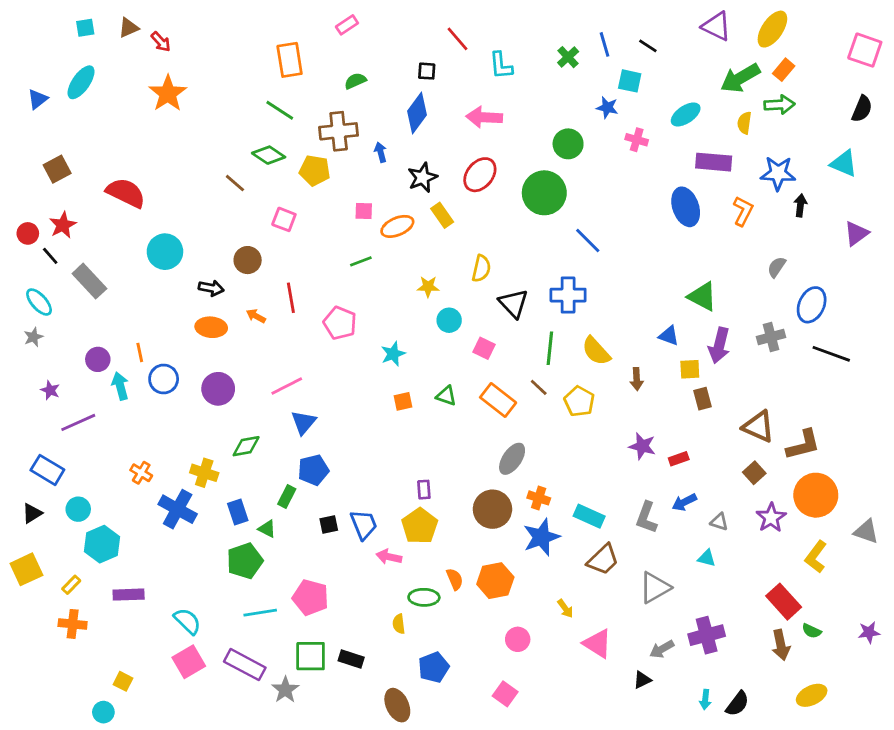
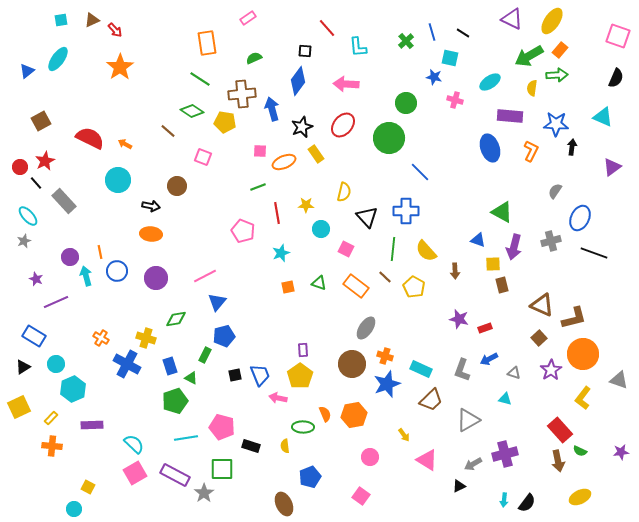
blue arrow: (381, 152) -> (272, 109), size x1.6
red line: (291, 298) -> (277, 213), moved
orange arrow: (256, 316) -> (125, 144), moved
black rectangle: (351, 659) -> (251, 446), moved

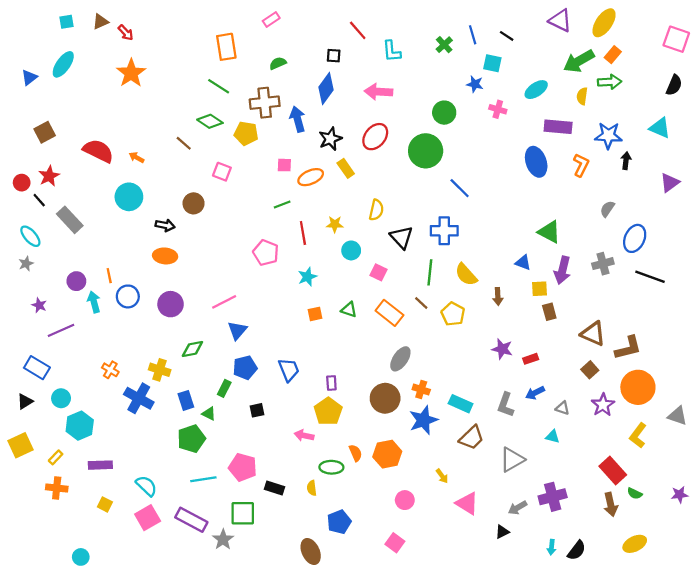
blue trapezoid: (260, 375) -> (289, 370), moved
yellow square: (88, 487) -> (105, 504), moved

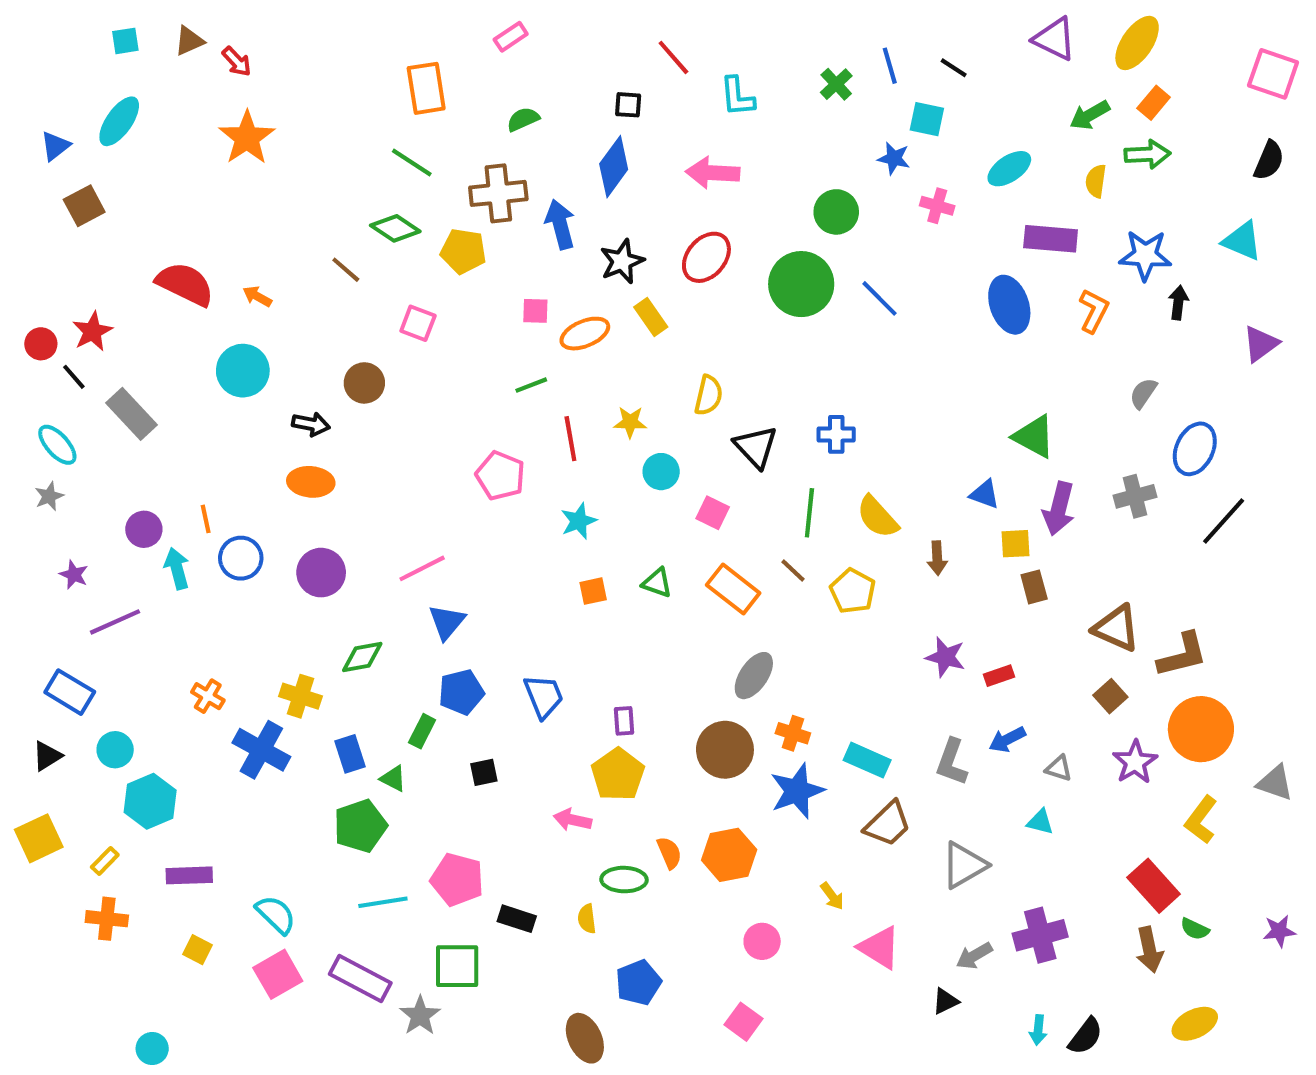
green arrow: (579, 61) -> (1090, 115), size x0.7
brown square: (45, 132) -> (84, 206), moved
blue line: (460, 188) -> (880, 298), moved
blue cross: (444, 231) -> (836, 434), size x0.7
black line: (650, 277) -> (1224, 521), turned -68

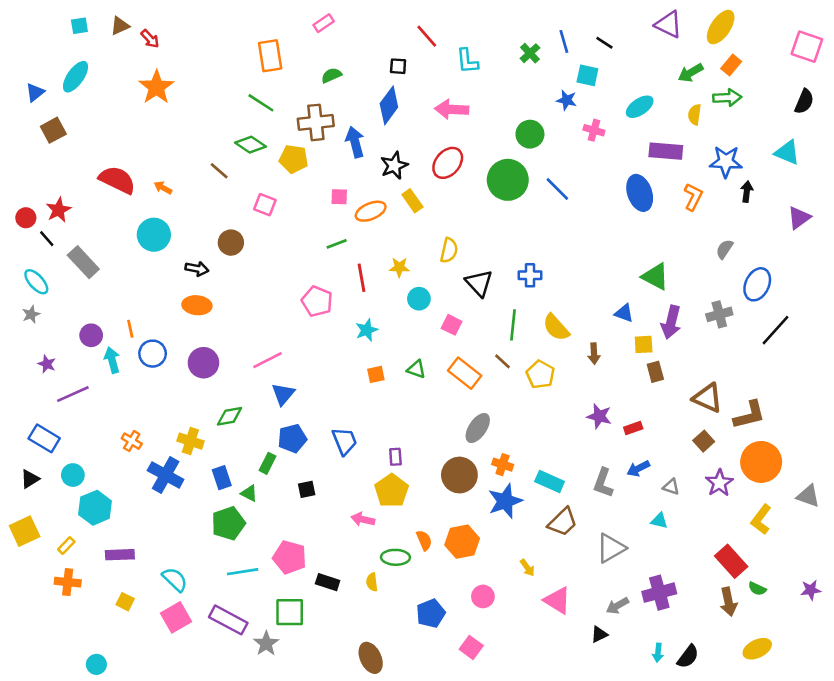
blue pentagon: (638, 983) -> (431, 613), moved

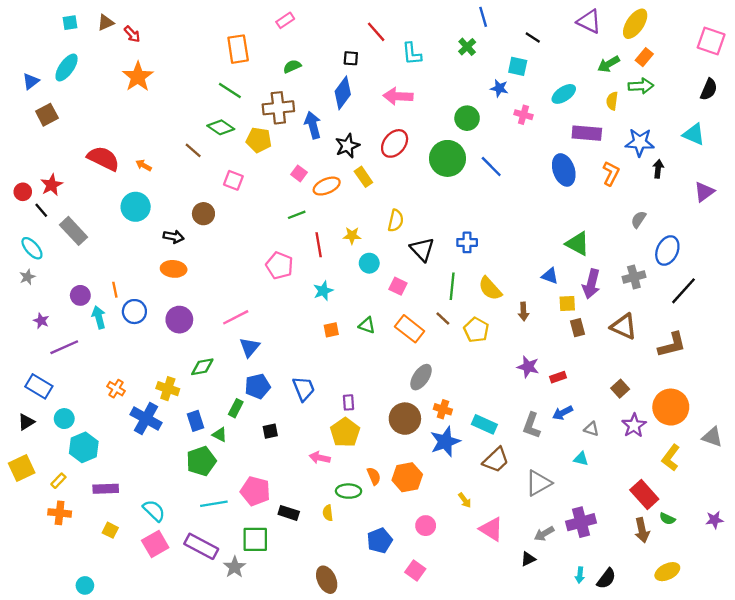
blue line: (564, 41) -> (483, 17), moved
pink square: (339, 197) -> (299, 173), turned 35
brown triangle: (708, 398) -> (624, 326), moved
brown L-shape: (749, 415) -> (672, 345), moved

